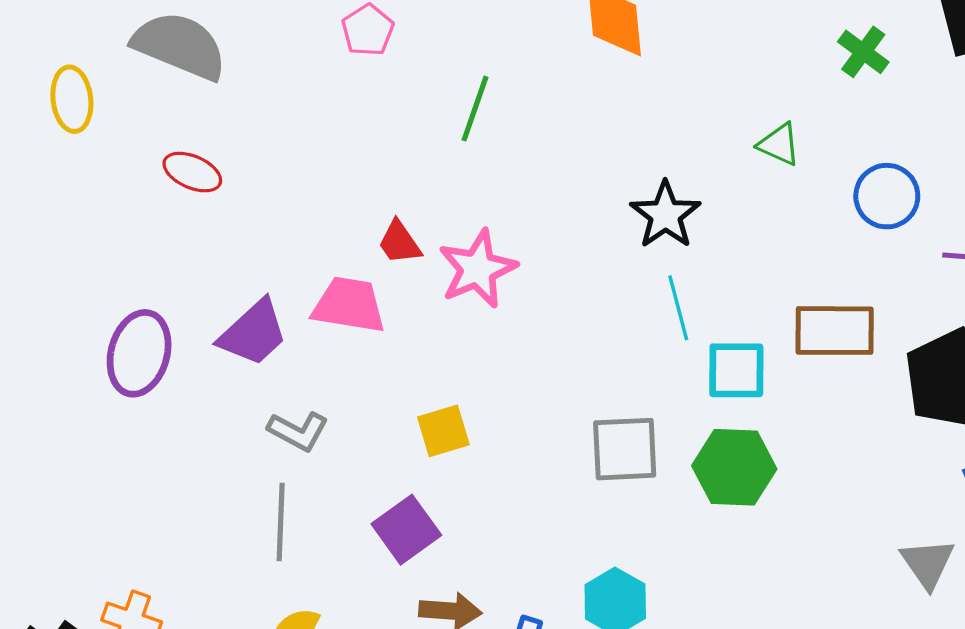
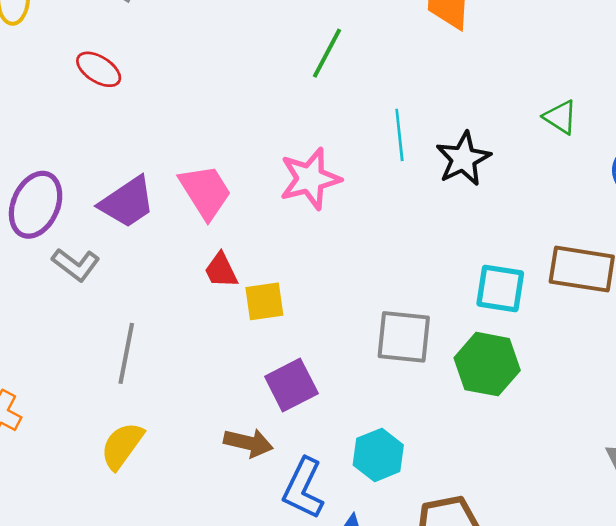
red trapezoid: (399, 242) -> (221, 270), moved
pink trapezoid: (349, 305) -> (205, 192), turned 40
cyan line: (678, 308) -> (399, 135), moved
gray L-shape: (298, 431) -> (76, 265), moved
purple square: (406, 530) -> (291, 385), moved

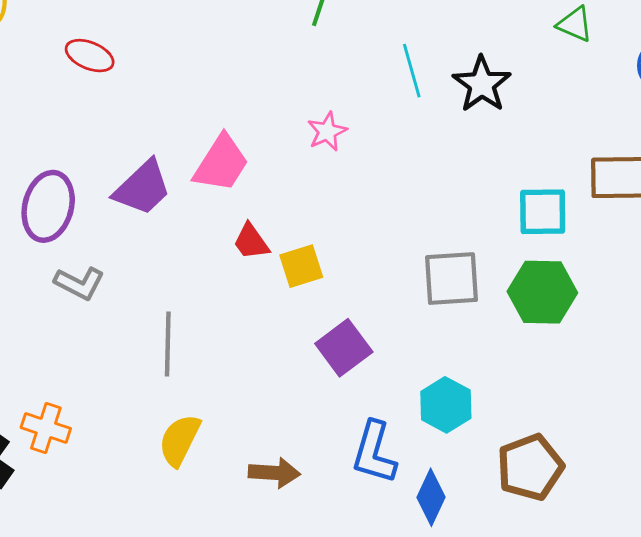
pink star: (310, 179) -> (327, 132), size x0.6
pink trapezoid: (205, 192) -> (221, 163), turned 74
gray L-shape: (76, 265) -> (79, 283), moved
brown arrow: (248, 443) -> (274, 473), moved

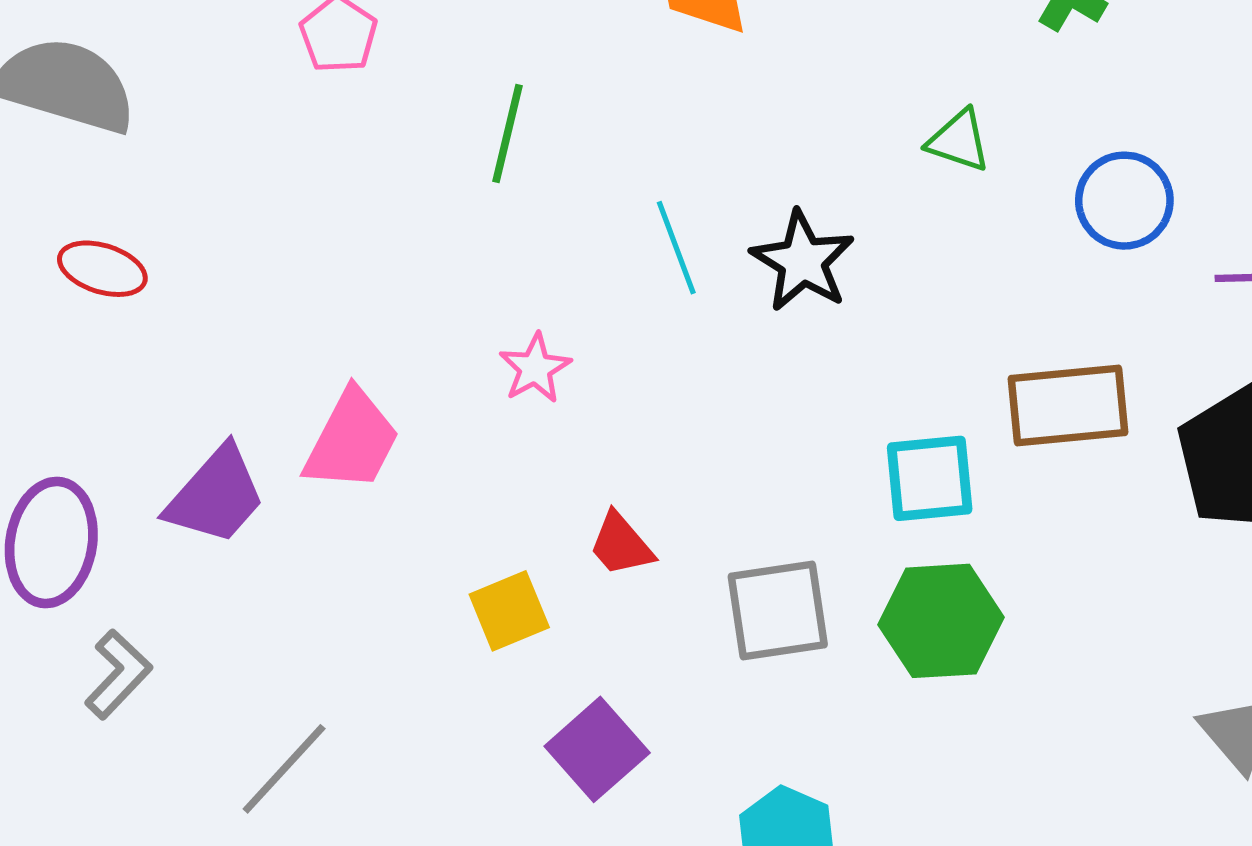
red trapezoid: (251, 242) -> (621, 544), moved
gray L-shape: (79, 283) -> (118, 674), turned -69
gray line: (168, 344) -> (284, 769), turned 46

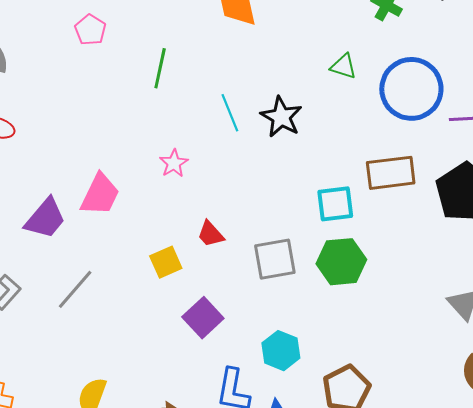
blue circle: (1124, 201) -> (411, 89), size x1.6
gray line: (284, 769) -> (75, 289), moved

